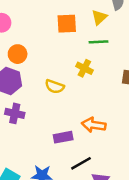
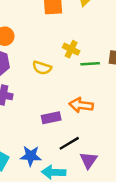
green line: (98, 42) -> (90, 64), moved

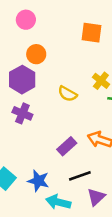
purple rectangle: (51, 118) -> (67, 146), turned -42

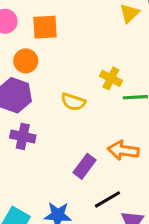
orange square: (91, 33) -> (45, 27), moved

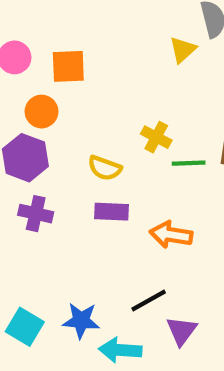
purple rectangle: (84, 166) -> (112, 212), moved, turned 55

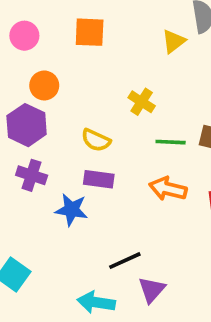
orange square: (68, 66) -> (90, 32), moved
yellow cross: (156, 137) -> (142, 102), moved
orange arrow: (171, 235) -> (168, 189), moved
blue star: (81, 321) -> (72, 210), moved

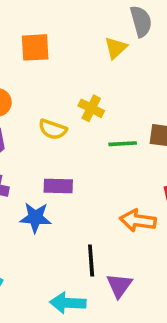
yellow semicircle: (96, 140) -> (53, 129), moved
orange arrow: (168, 189) -> (138, 221), moved
black line: (125, 261) -> (91, 261), turned -64

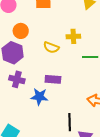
yellow cross: (91, 108) -> (73, 36), turned -32

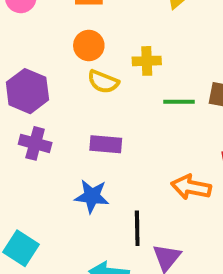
orange circle: (21, 31) -> (89, 46), moved
blue star: (39, 97) -> (92, 196), moved

